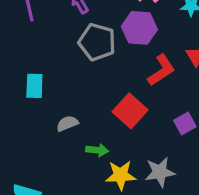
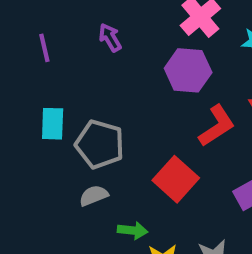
gray pentagon: (97, 42) -> (100, 144), moved
cyan rectangle: (34, 86) -> (53, 124), moved

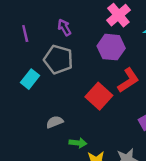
cyan rectangle: (53, 124) -> (30, 79), turned 36
gray pentagon: (100, 144) -> (58, 59), moved
red square: (176, 179) -> (99, 96), moved

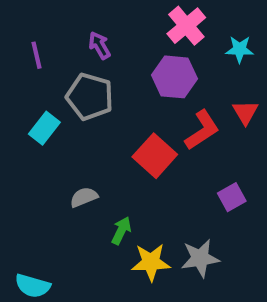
green arrow: (78, 143) -> (121, 231), turned -70

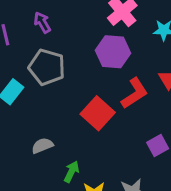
purple arrow: (100, 45) -> (42, 23), moved

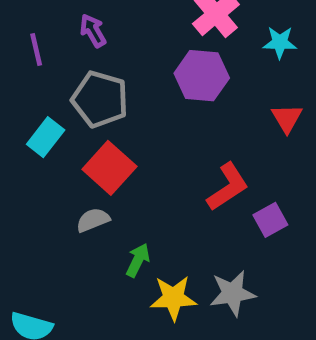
red L-shape: (135, 93) -> (228, 187), moved
red square: (98, 113) -> (109, 168), moved

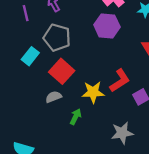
yellow star: (173, 298) -> (93, 92), moved

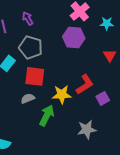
red square: (62, 71) -> (35, 76), turned -35
green arrow: (76, 117) -> (47, 115), size x1.5

